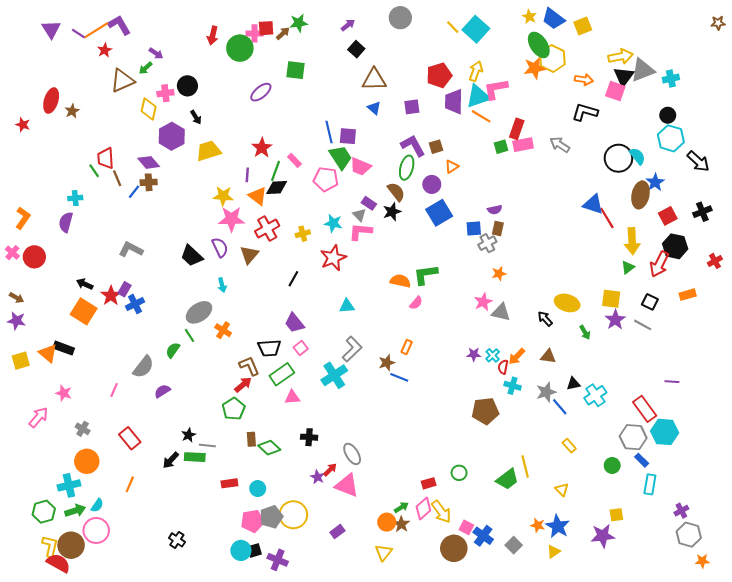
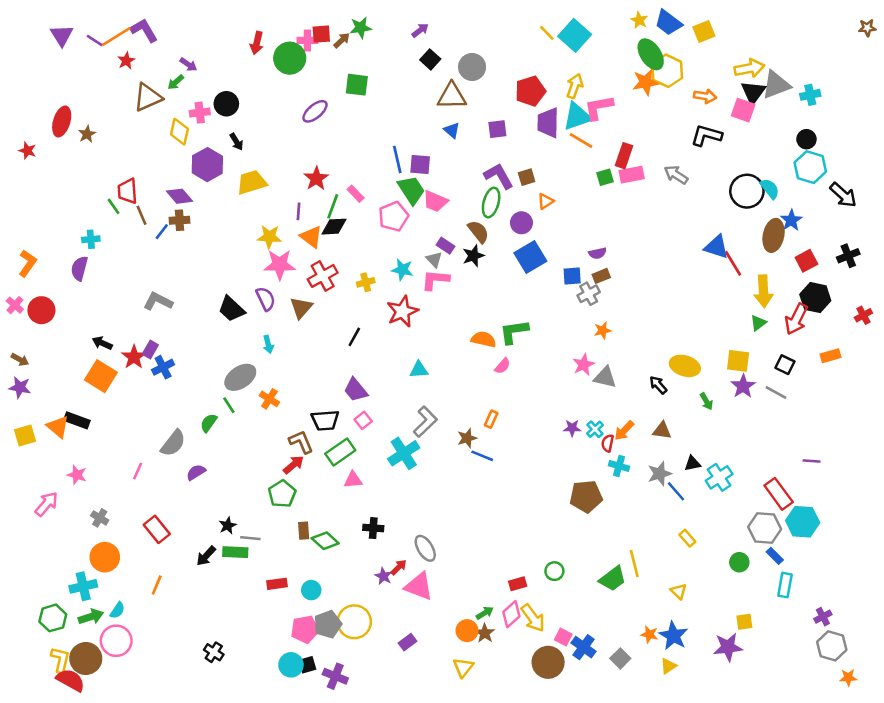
gray circle: (400, 18) -> (472, 67), moved
pink pentagon: (326, 179) -> (394, 216), turned -30
brown rectangle: (498, 228) -> (601, 276), turned 56

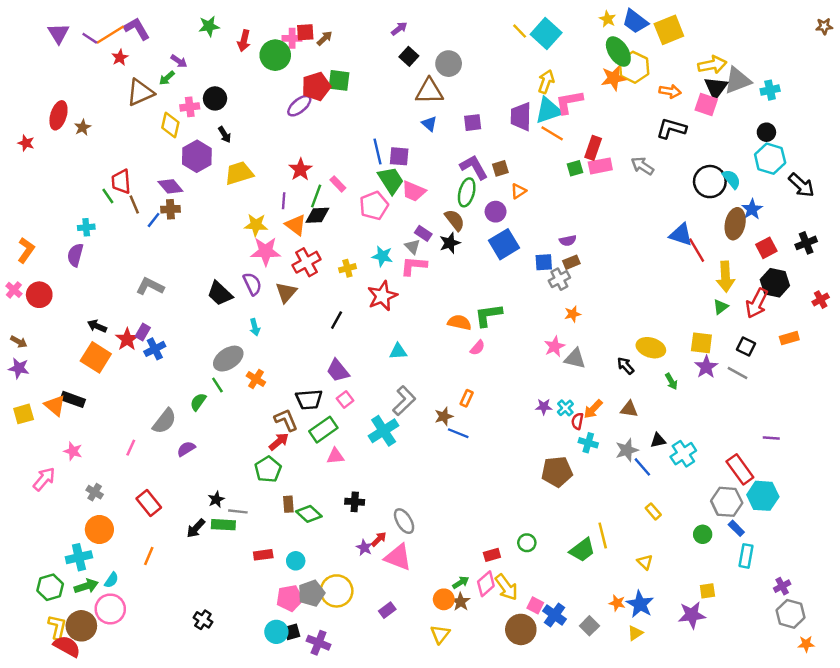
green star: (361, 28) -> (209, 26), moved
yellow square: (704, 32) -> (669, 30), size x1.4
red pentagon: (530, 91) -> (316, 86), moved

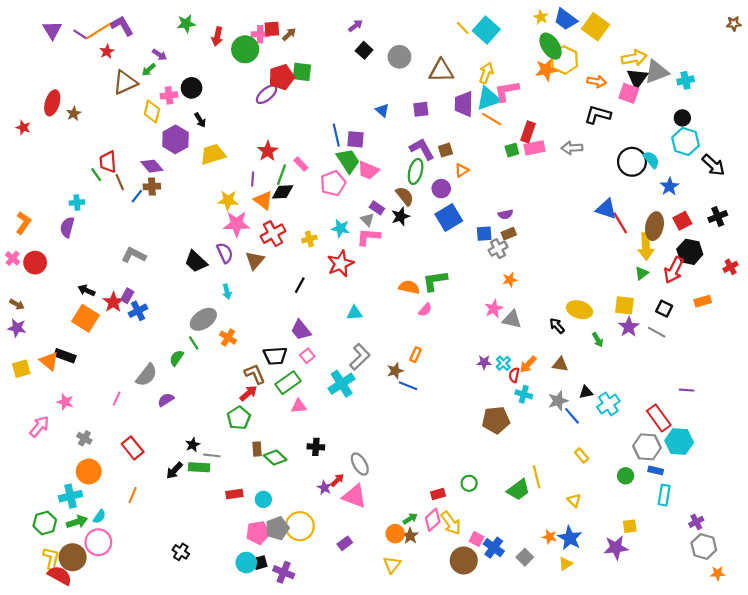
yellow square: (669, 30) -> (596, 27), turned -32
brown triangle: (429, 91) -> (441, 71), moved
gray arrow: (642, 166) -> (572, 148), turned -36
brown ellipse: (735, 224) -> (654, 226), moved
blue rectangle: (736, 528) -> (656, 470), turned -32

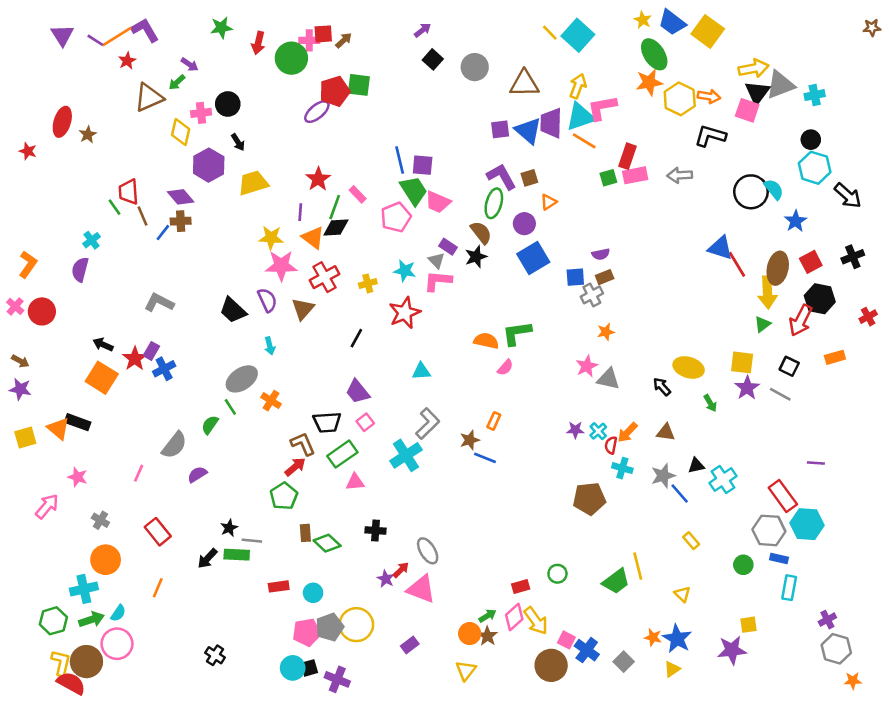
yellow hexagon: (564, 60) -> (680, 99), moved
blue triangle: (382, 110) -> (528, 131), moved, size x1.6
cyan cross: (77, 203) -> (92, 240), turned -32

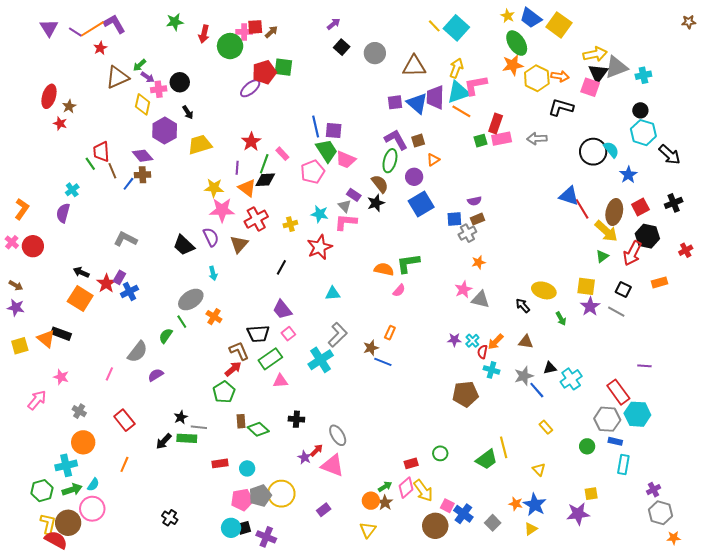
purple arrow: (190, 65) -> (148, 77), moved
red star: (28, 151) -> (60, 123), moved
yellow arrow: (768, 292) -> (606, 231), turned -45

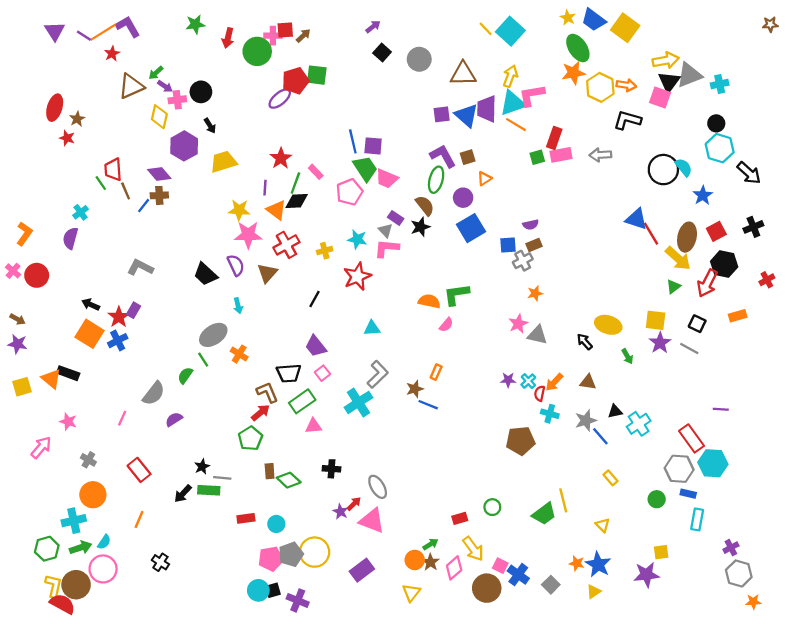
blue cross: (129, 291) -> (118, 341), moved
pink diamond: (406, 488) -> (454, 568), moved
purple rectangle: (324, 510) -> (362, 570), size x1.5
black cross: (170, 518) -> (160, 562), moved

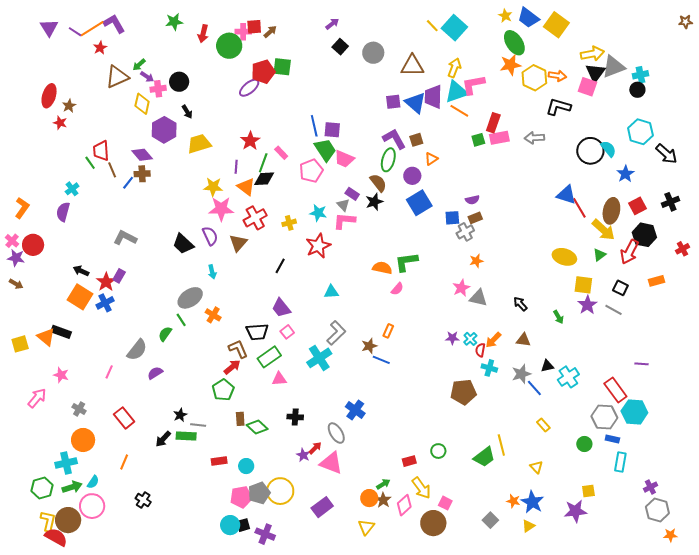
black circle: (716, 123) -> (637, 90), moved
yellow ellipse: (608, 325) -> (564, 257), moved
purple star: (18, 344) -> (16, 258), moved
blue cross: (518, 575) -> (355, 410), moved

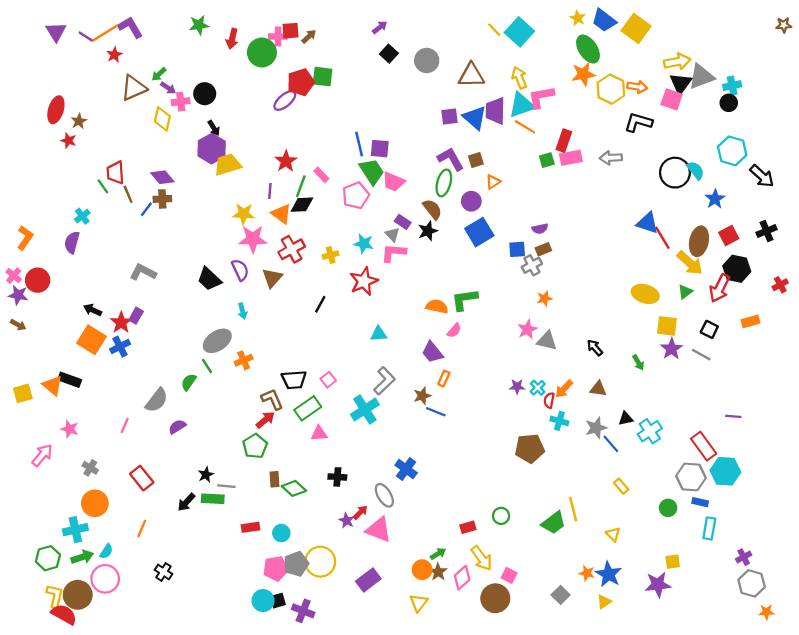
yellow arrow: (454, 68) -> (519, 78), turned -42
purple hexagon: (164, 130) -> (212, 149), moved
purple trapezoid: (281, 308) -> (432, 352), moved
orange cross: (213, 315) -> (244, 360), turned 35

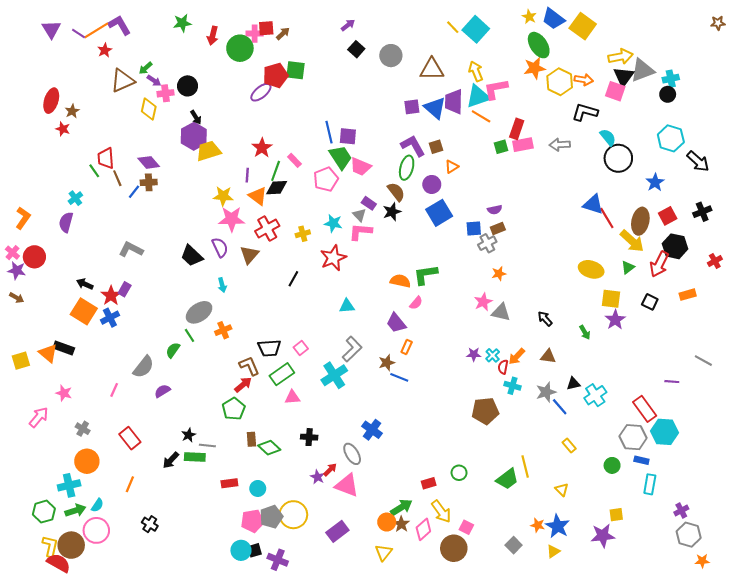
cyan semicircle: (696, 170) -> (608, 137), moved
gray line: (701, 355) -> (703, 361), moved
green arrow: (438, 554) -> (401, 507), size x1.5

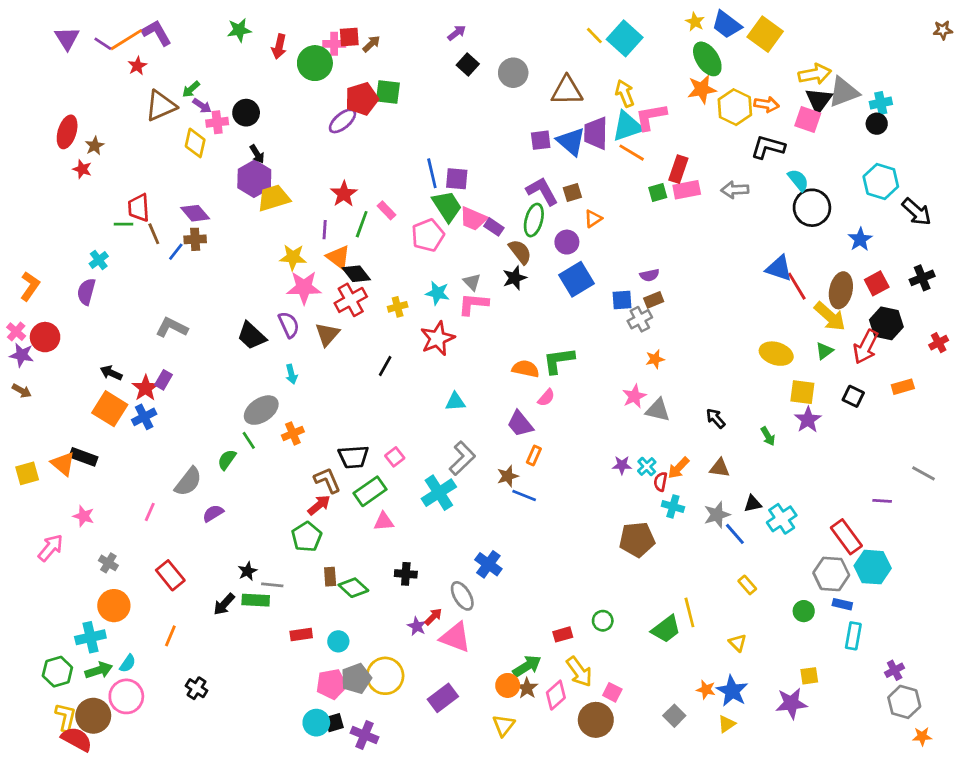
green line: (94, 171) -> (124, 224), turned -56
black diamond: (277, 188) -> (356, 274), moved, turned 55
purple rectangle: (369, 203) -> (494, 227), moved

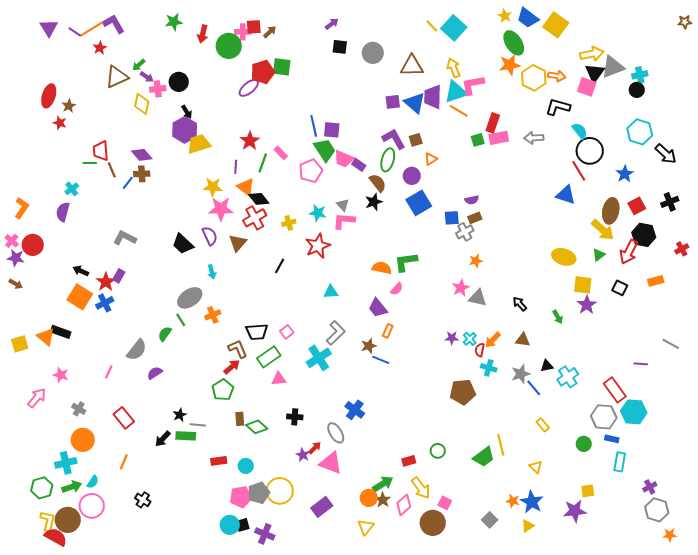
black square: (468, 64) -> (340, 47), turned -35
red line: (797, 286) -> (579, 171), moved

